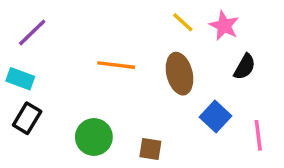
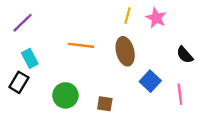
yellow line: (183, 22) -> (128, 15), turned 63
black semicircle: (245, 67) -> (185, 55), moved, turned 108
cyan rectangle: (20, 79) -> (30, 58), moved, turned 42

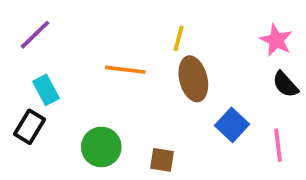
yellow line: (128, 15) -> (179, 38), moved
pink star: (156, 18) -> (276, 40), moved

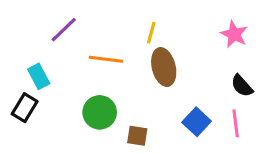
purple line: (35, 35) -> (64, 30), moved
black semicircle: (285, 84) -> (242, 86), moved
blue square: (232, 125) -> (197, 122), moved
green circle: (101, 147) -> (100, 112), moved

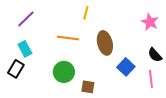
purple line: (64, 30) -> (26, 19), moved
yellow line: (151, 33) -> (86, 13), moved
blue square: (197, 122) -> (126, 67), moved

